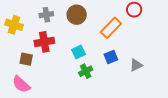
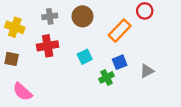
brown square: (26, 59) -> (12, 59), moved
green cross: (86, 71) -> (106, 77), moved

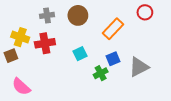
red circle: (145, 11) -> (145, 12), moved
yellow cross: (15, 27) -> (20, 37), moved
brown square: (12, 59) -> (11, 56), turned -32
gray triangle: (147, 71) -> (139, 67), size x1.5

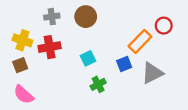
red circle: (145, 12) -> (164, 26), moved
orange rectangle: (113, 29) -> (140, 41), moved
brown square: (11, 56) -> (20, 65), moved
green cross: (101, 73) -> (98, 84), moved

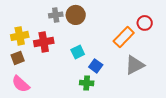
gray cross: (52, 17) -> (56, 15), moved
yellow cross: (22, 40) -> (20, 36), turned -30
blue square: (124, 64) -> (96, 66), moved, turned -32
green cross: (98, 84) -> (87, 83), moved, turned 32

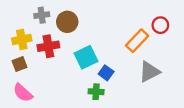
gray cross: (56, 15) -> (42, 15), moved
brown circle: (76, 15) -> (67, 22), moved
cyan square: (78, 52) -> (86, 57), size x1.5

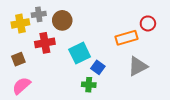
yellow cross: (22, 40) -> (20, 23), moved
orange rectangle: (137, 41) -> (126, 38), turned 30
pink semicircle: (23, 93) -> (21, 86), turned 96

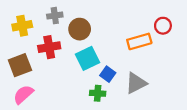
gray cross: (39, 14) -> (55, 16), moved
brown circle: (62, 20) -> (80, 29), moved
brown square: (18, 59) -> (20, 65), size x1.5
gray triangle: (138, 66) -> (136, 83), moved

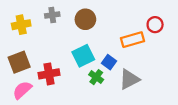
brown circle: (80, 29) -> (85, 19), moved
red cross: (49, 47) -> (49, 74), moved
blue square: (108, 74) -> (109, 62), moved
green cross: (98, 93) -> (96, 77), moved, turned 32

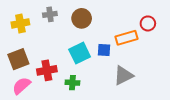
blue square: (109, 62) -> (104, 50), moved, turned -32
green cross: (96, 77) -> (72, 83), moved, turned -32

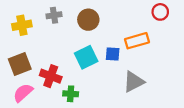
red circle: (148, 23) -> (160, 12), moved
red cross: (47, 70) -> (51, 76), turned 30
green cross: (72, 83) -> (71, 94), moved

